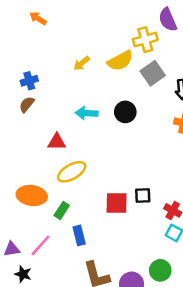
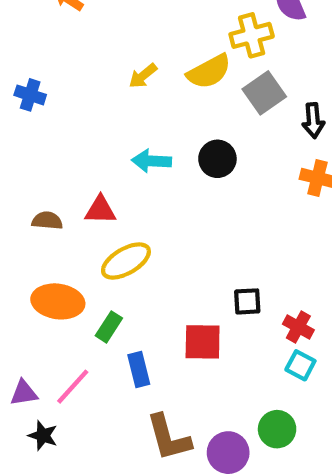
blue cross: (29, 81) -> (30, 95), moved, turned 35
brown semicircle: (27, 104) -> (47, 221), moved, turned 56
red square: (117, 203) -> (203, 342), moved

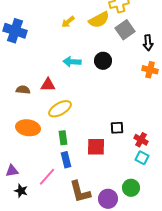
blue cross: (30, 95) -> (15, 31), size x1.6
green rectangle: (109, 327) -> (63, 138), moved, turned -40
pink line: (73, 387) -> (47, 177), moved

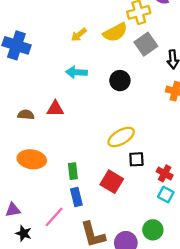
cyan arrow: (72, 62) -> (76, 72), moved
yellow ellipse: (60, 109) -> (121, 137), moved
red square: (96, 147) -> (112, 182), turned 30

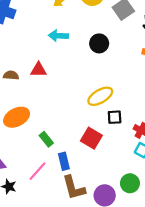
orange ellipse: (32, 159) -> (17, 117), turned -35
green rectangle: (73, 171) -> (46, 139), moved, turned -32
blue rectangle: (76, 197) -> (64, 161), moved

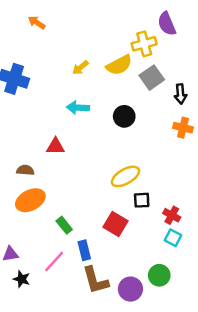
brown semicircle: (11, 75) -> (25, 170), moved

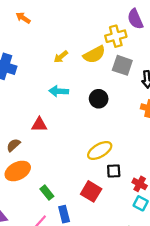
gray square: (152, 78) -> (122, 65), turned -36
brown semicircle: (25, 170) -> (13, 145), turned -48

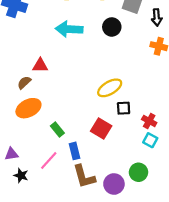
cyan arrow: (59, 91) -> (69, 29), size x1.4
black circle: (99, 99) -> (112, 27), moved
red triangle: (39, 125) -> (40, 65), moved

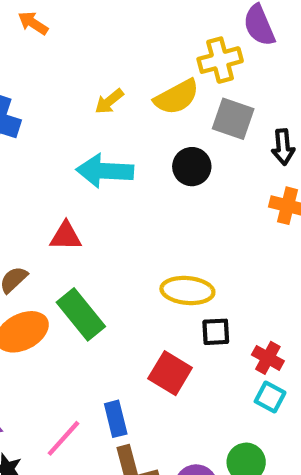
red triangle: (40, 65) -> (66, 236), moved
yellow ellipse: (110, 88) -> (187, 291), turned 35
green rectangle: (57, 130) -> (81, 314), moved, size x1.6

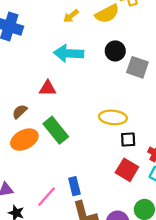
gray square: (233, 119) -> (137, 67), moved
red square: (170, 373) -> (127, 170), moved

